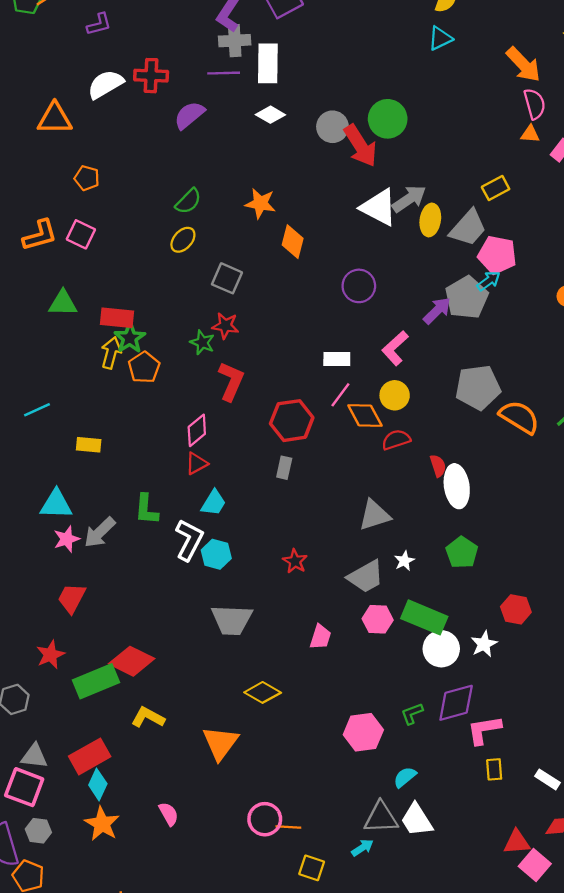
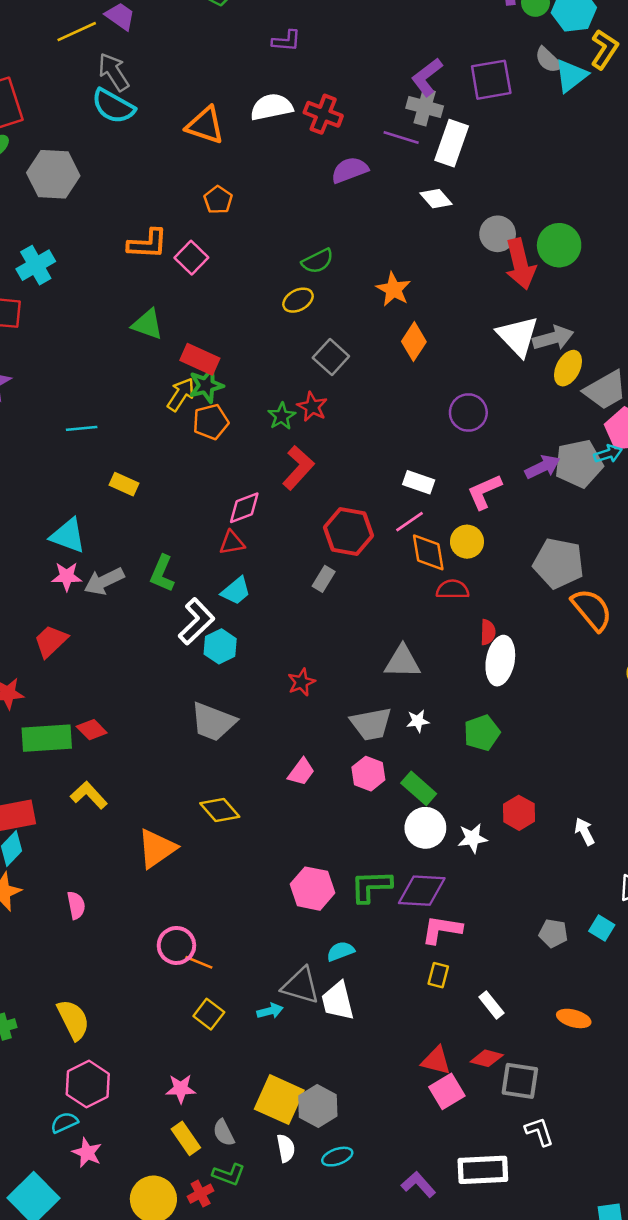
green rectangle: (424, 617) -> (419, 788), size x0.7
red diamond: (132, 661) -> (92, 730), size x0.6
green L-shape: (412, 714) -> (371, 886), size x1.6

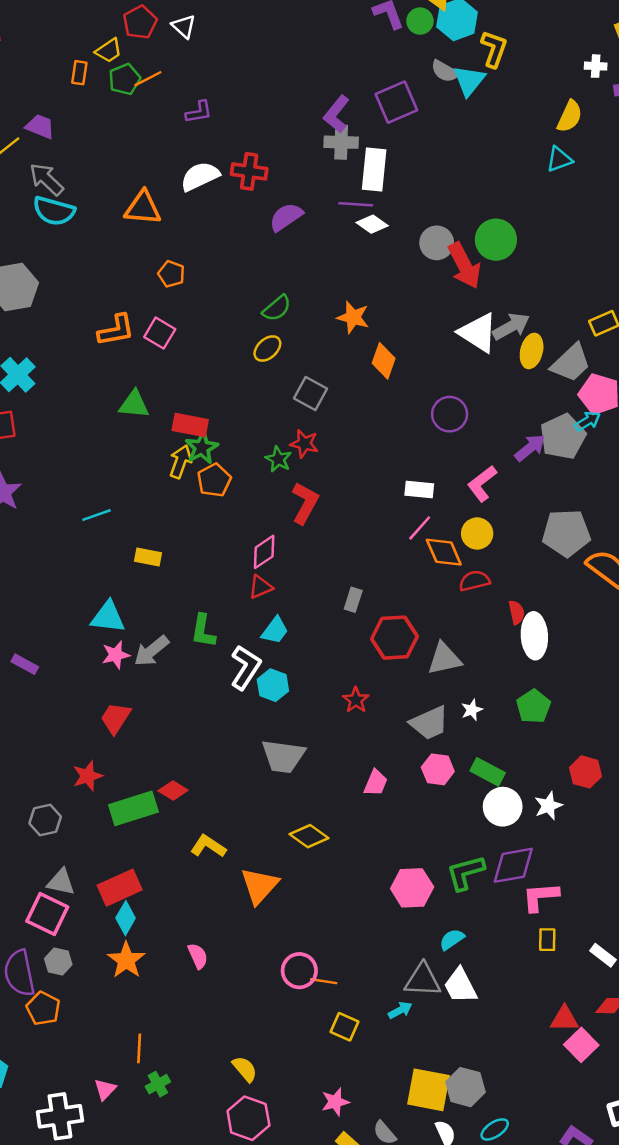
purple line: (401, 138) -> (356, 204), moved
red hexagon: (349, 531) -> (394, 638), moved
yellow L-shape: (89, 795) -> (208, 846), moved
yellow semicircle: (73, 1020) -> (245, 1069), moved, size x0.7

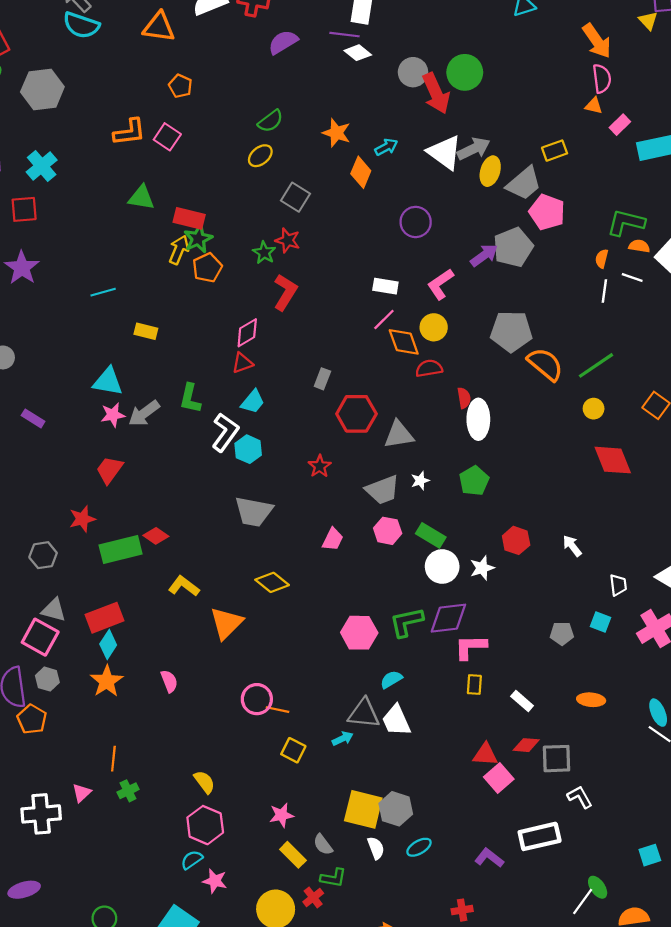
cyan arrow: (588, 421) -> (386, 147), moved

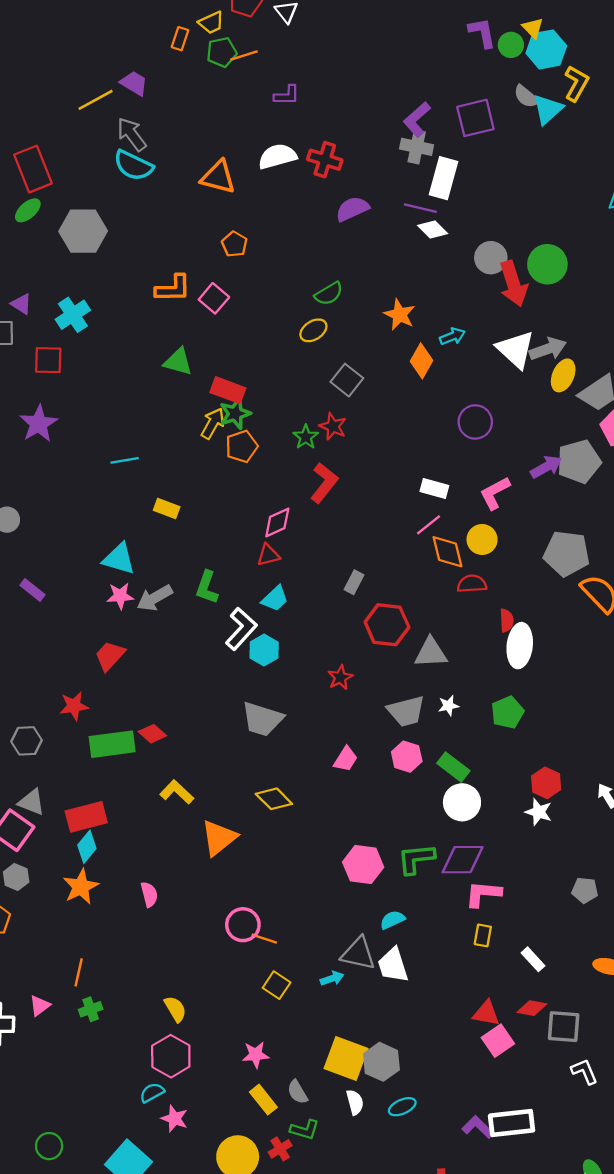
white star: (482, 568) -> (539, 812), moved, turned 30
white rectangle: (540, 836) -> (512, 1123), moved

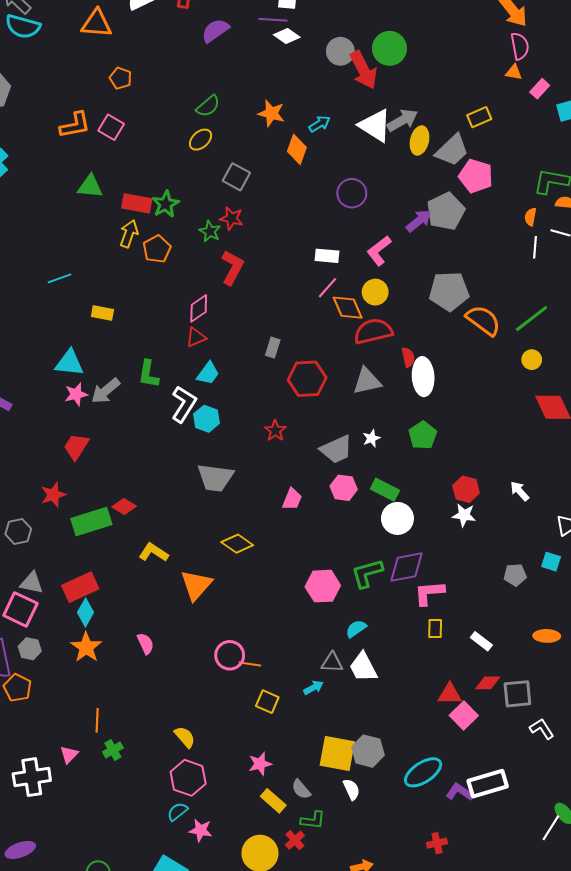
green star: (235, 414) -> (166, 204), moved
red semicircle: (472, 584) -> (373, 331), size x1.5
gray triangle: (431, 653) -> (367, 381), moved
gray triangle: (358, 953) -> (332, 662), size x0.7
cyan ellipse: (402, 1107) -> (423, 772), moved, size x1.6

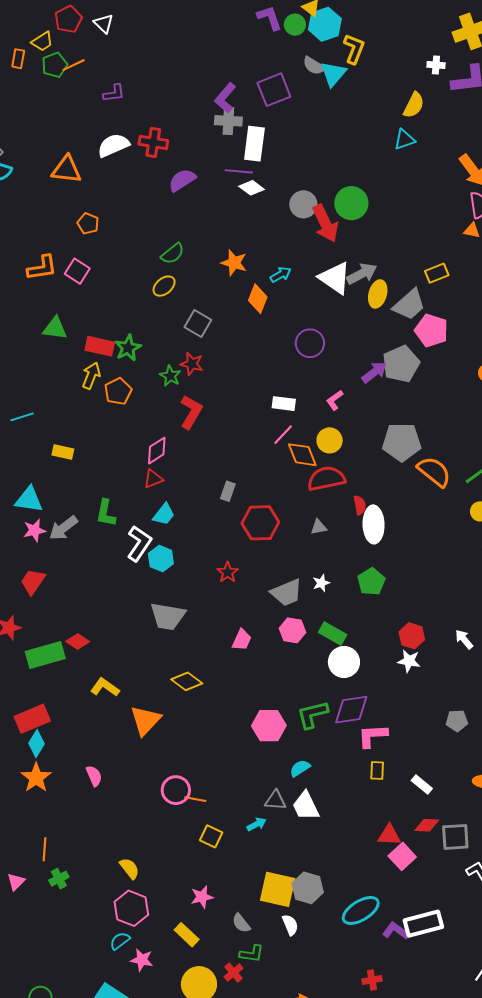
pink L-shape: (379, 251) -> (335, 400), size x0.7
gray triangle: (367, 381) -> (319, 527), size x0.6
yellow rectangle: (273, 801) -> (187, 935), moved

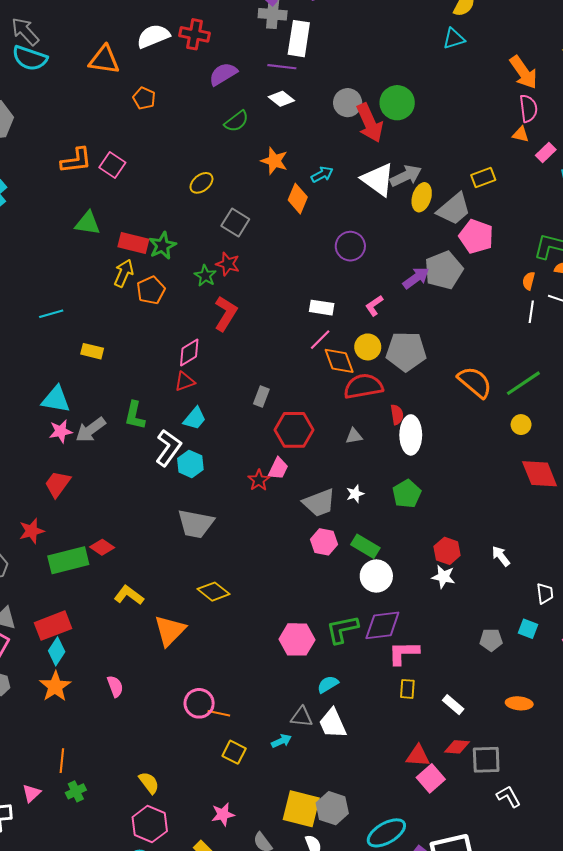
white diamond: (252, 188) -> (281, 99), moved
orange pentagon: (88, 224) -> (144, 98), moved
green semicircle: (173, 254) -> (236, 121), moved
gray pentagon: (402, 442) -> (406, 351), moved
pink trapezoid: (242, 640) -> (278, 468), moved

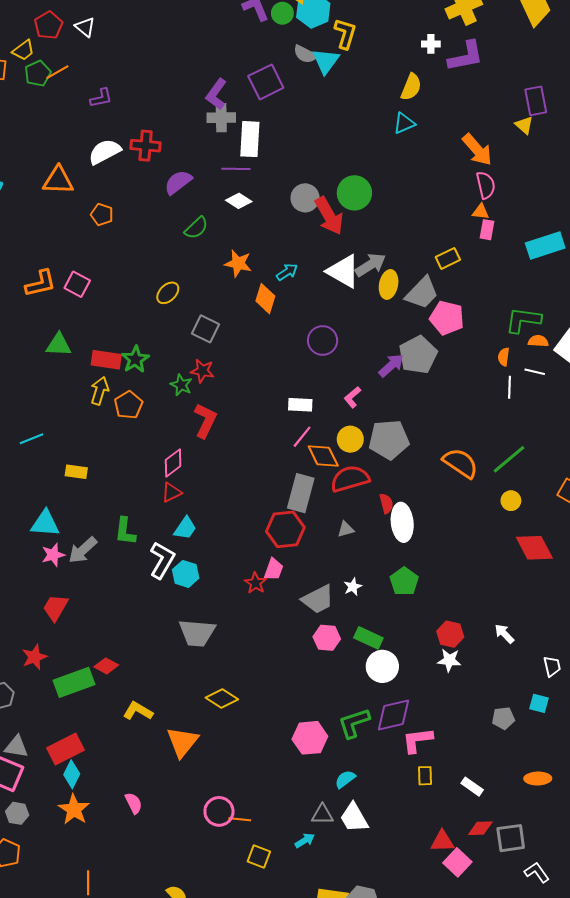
pink rectangle: (546, 153) -> (487, 230), moved, turned -30
gray rectangle: (261, 396) -> (301, 493), moved, size x1.8

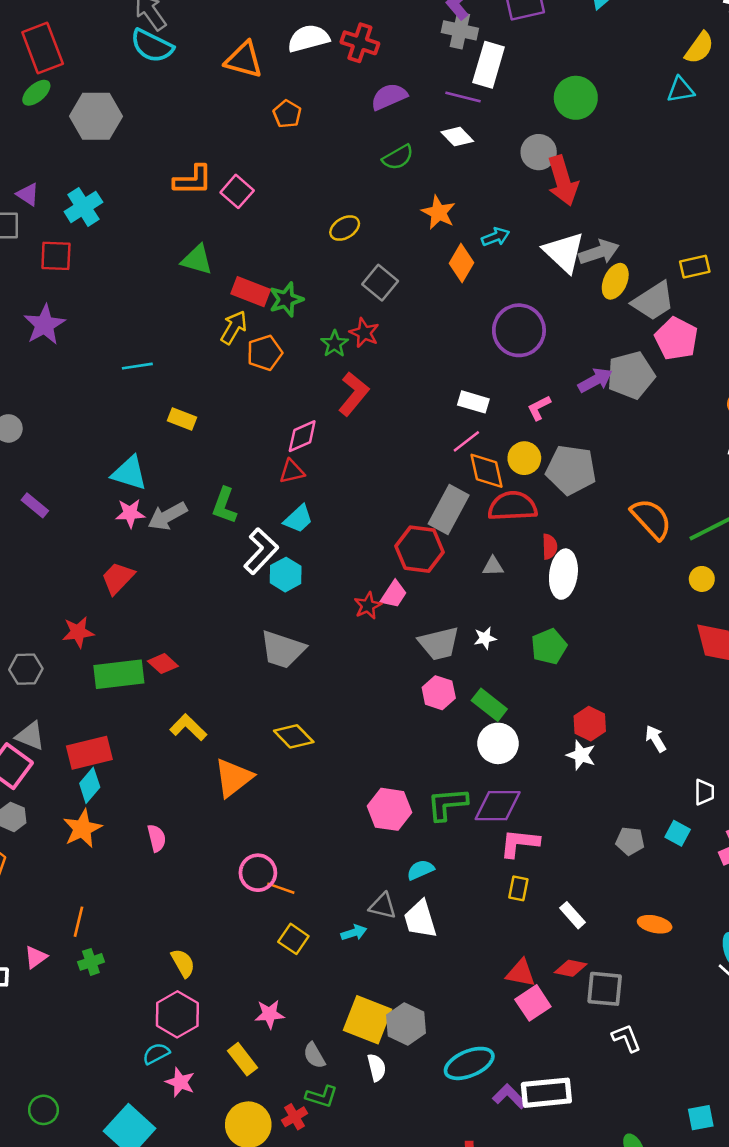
green circle: (354, 193) -> (576, 98), moved
purple circle: (323, 340) -> (519, 330), size x1.4

